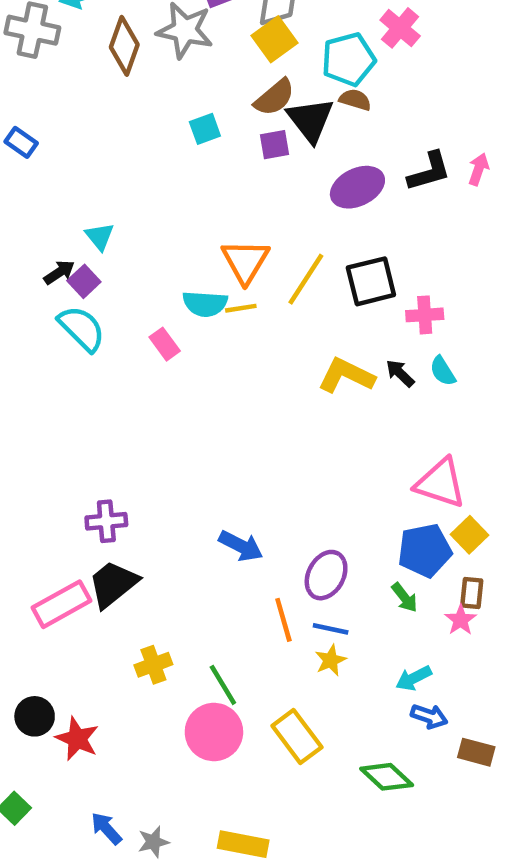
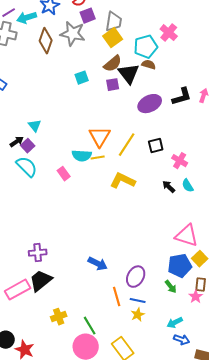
black square: (371, 281) -> (156, 146), size x0.7
pink cross: (425, 315) -> (180, 161), turned 35
yellow L-shape: (346, 376) -> (123, 181), moved

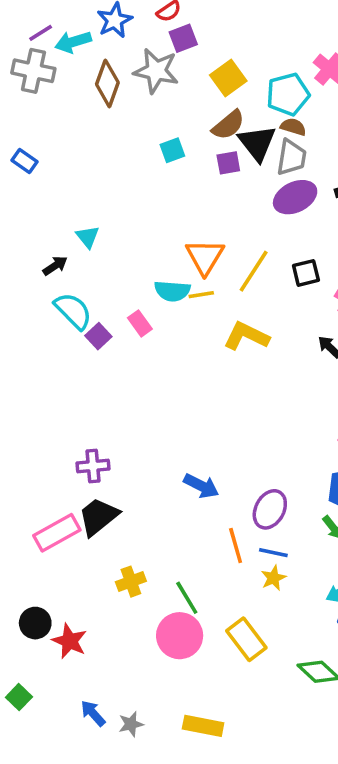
gray trapezoid: (114, 22) -> (291, 157), moved
purple square: (28, 146) -> (98, 336), moved

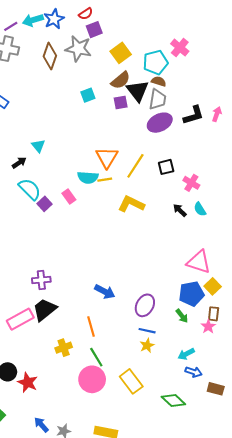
cyan arrow: (73, 42) -> (33, 20), moved
orange line: (236, 545) -> (91, 326), moved

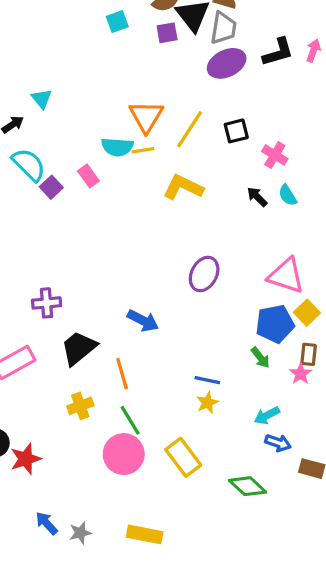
purple ellipse: (145, 305) -> (204, 274), moved
black trapezoid: (45, 310) -> (79, 348), moved
red star: (28, 382) -> (26, 459), turned 30

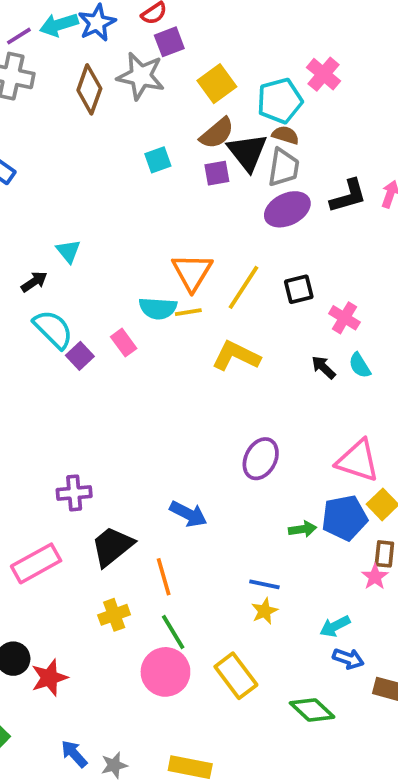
green arrow: (260, 358) -> (303, 529), moved, turned -60

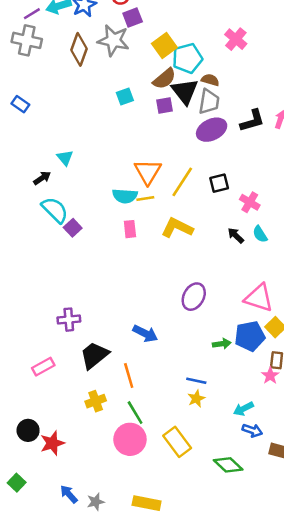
cyan pentagon: (280, 101) -> (187, 58), moved
pink rectangle: (124, 343) -> (130, 229), moved, turned 30
pink rectangle: (36, 563) -> (43, 367), size x0.7

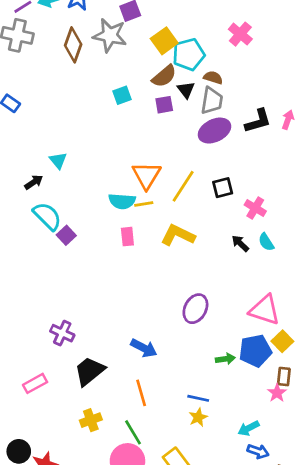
black triangle: (185, 91) -> (186, 90), size x0.6
purple cross: (69, 320) -> (62, 333), turned 30
orange line: (129, 376) -> (141, 393), moved

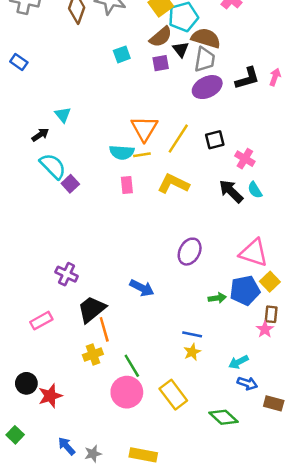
brown semicircle: (213, 78) -> (206, 38), size x1.6
black arrow: (240, 243) -> (231, 191), size x1.5
orange line: (141, 393) -> (104, 329), moved

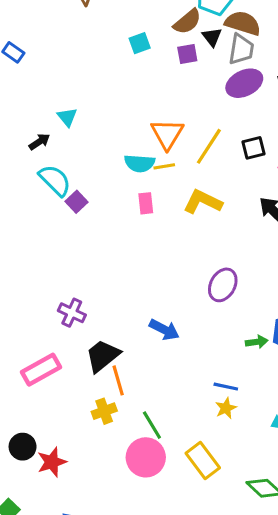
pink rectangle: (41, 321) -> (41, 370), size x1.4

